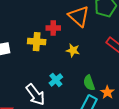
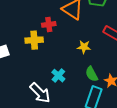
yellow star: (73, 50) -> (84, 47), moved

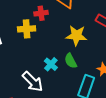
yellow star: (84, 47) -> (76, 35), size x1.5
green semicircle: (92, 74) -> (71, 61), moved

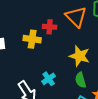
green semicircle: (71, 61) -> (81, 80), moved

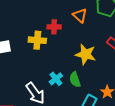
orange triangle: (76, 17) -> (80, 15), size x0.7
green semicircle: (81, 80) -> (75, 80), moved

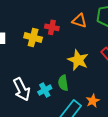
orange triangle: (80, 15) -> (79, 21), turned -35
cyan cross: (56, 79) -> (45, 90), moved

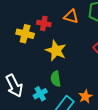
yellow star: (78, 60) -> (56, 51), moved
cyan cross: (45, 90) -> (40, 94), moved

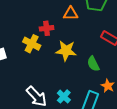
yellow cross: (25, 34) -> (32, 44), turned 30
green semicircle: (56, 79) -> (93, 64), moved

